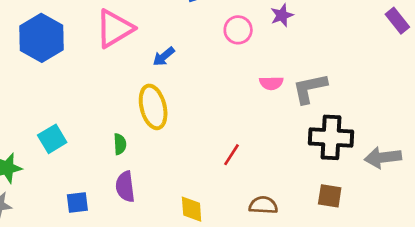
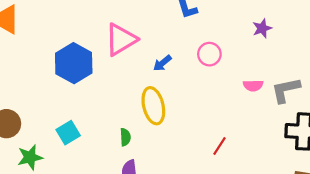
pink circle: (238, 30) -> (209, 54), moved
blue hexagon: (42, 38) -> (74, 63), moved

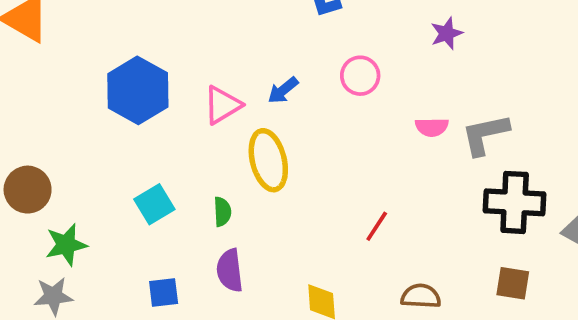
pink triangle: (121, 40) -> (222, 105), moved, size x0.7
cyan square: (68, 133) -> (154, 204), moved

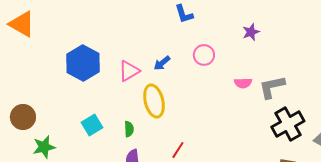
black cross: (515, 202) -> (288, 124), turned -32
red line: (377, 226) -> (178, 150), moved

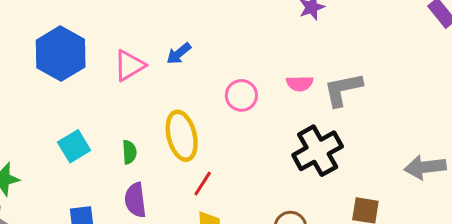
pink circle: (204, 55) -> (241, 95), moved
yellow ellipse: (154, 101) -> (182, 136), moved
black cross: (288, 124) -> (318, 151), moved

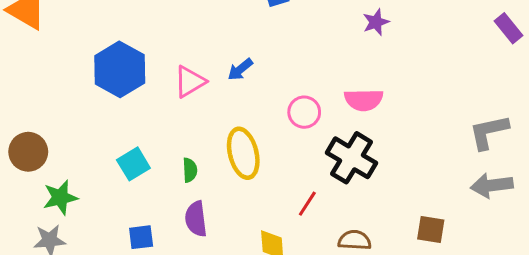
pink semicircle: (300, 83) -> (364, 100), size x1.4
gray L-shape: (343, 89) -> (489, 132), moved
black cross: (318, 151) -> (351, 158), moved, turned -30
red line: (203, 184) -> (307, 204), moved

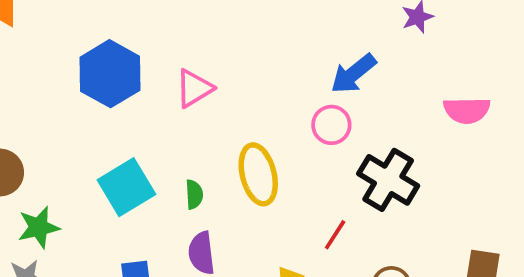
blue arrow: (240, 69) -> (353, 74), moved, size x1.5
pink semicircle: (364, 100) -> (467, 110), moved
cyan square: (133, 164) -> (126, 187), size x1.4

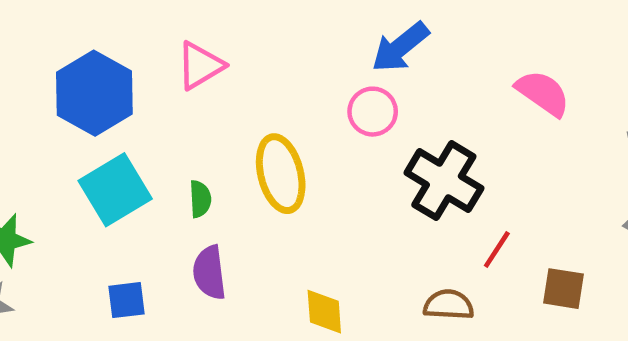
blue hexagon: (110, 74) -> (94, 93), moved
pink semicircle: (467, 110) -> (543, 93), turned -144
red line: (335, 235) -> (497, 250), moved

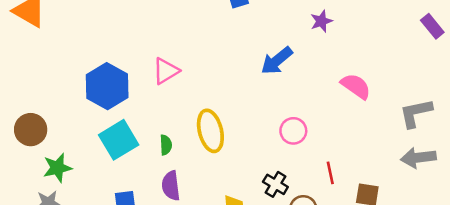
pink circle: (373, 112) -> (293, 131), moved
black cross: (444, 181) -> (275, 184), moved, size x0.6
red line: (497, 250) -> (330, 173), turned -45

